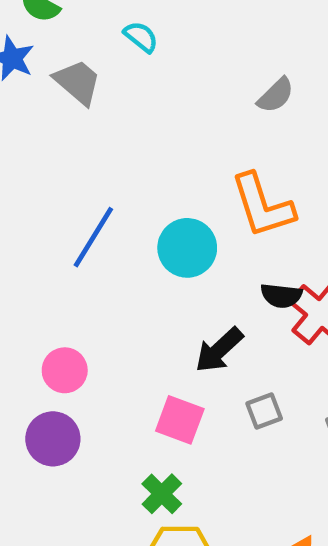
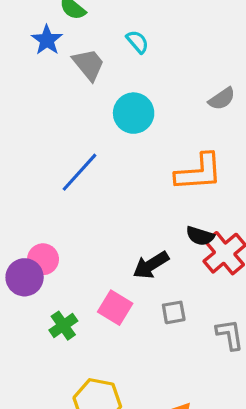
orange L-shape: (263, 206) -> (199, 172), turned -87
cyan circle: (187, 248) -> (134, 113), moved
purple circle: (53, 439) -> (25, 277), moved
green cross: (162, 494) -> (63, 326), moved

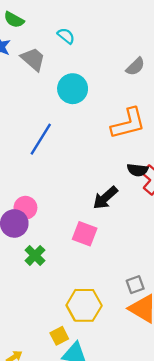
gray square: (174, 312) -> (135, 285), moved
green cross: (63, 326) -> (35, 255), moved

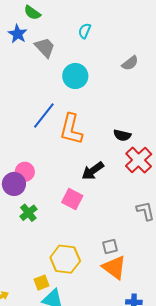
cyan semicircle: (66, 36) -> (85, 31), moved, turned -112
orange L-shape: (128, 123) -> (71, 129), moved, turned 112
black semicircle: (138, 170) -> (122, 135), moved

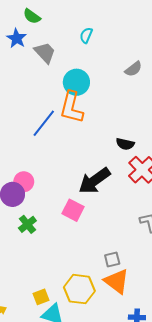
orange L-shape: (71, 129) -> (72, 107), moved
black arrow: (93, 171) -> (94, 181), size x1.4
yellow hexagon: (65, 259) -> (79, 289), moved

